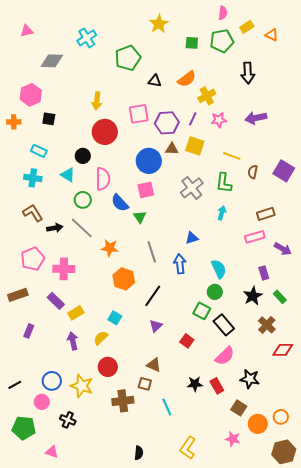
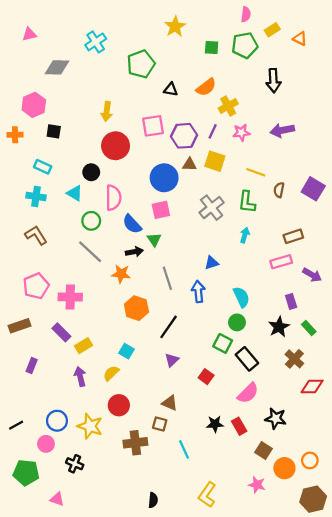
black arrow: (55, 228) -> (134, 252), moved

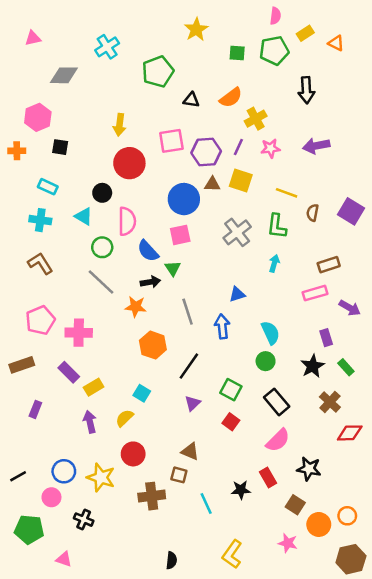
green square: (223, 343) -> (231, 390), moved
black star: (215, 424) -> (241, 490), moved

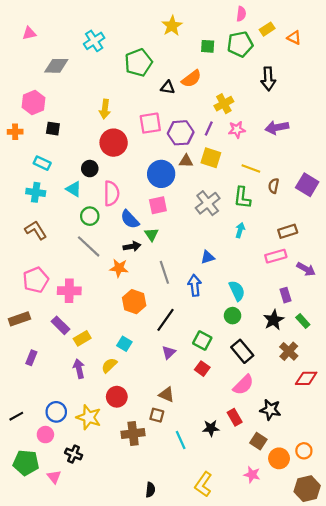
orange semicircle: (231, 98) -> (191, 79), moved
pink triangle: (64, 559) -> (54, 477), moved, turned 32

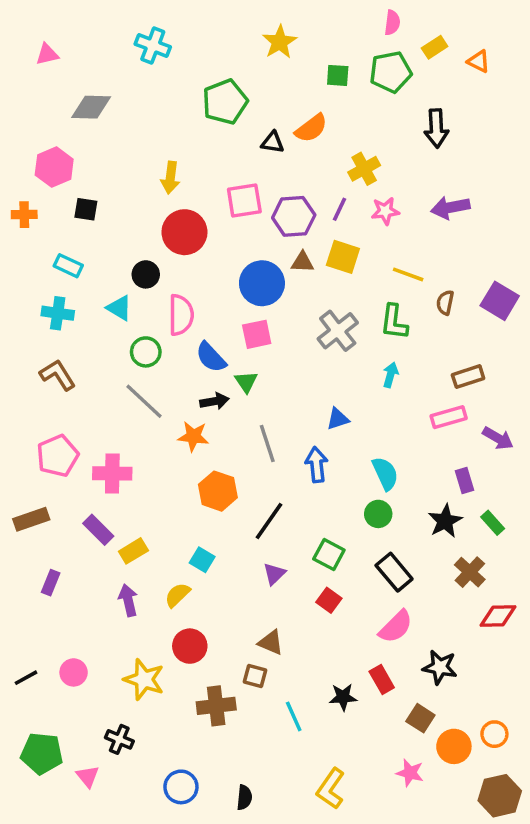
cyan cross: (94, 41) -> (153, 45), moved, turned -36
blue circle: (56, 412) -> (181, 787), moved
pink circle: (45, 435) -> (74, 672), moved

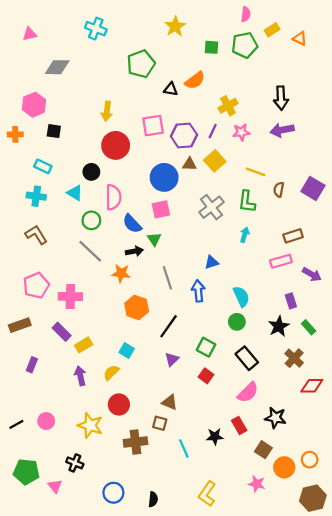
black arrow: (436, 128) -> (281, 98), moved
yellow square: (343, 257) -> (215, 161), turned 30

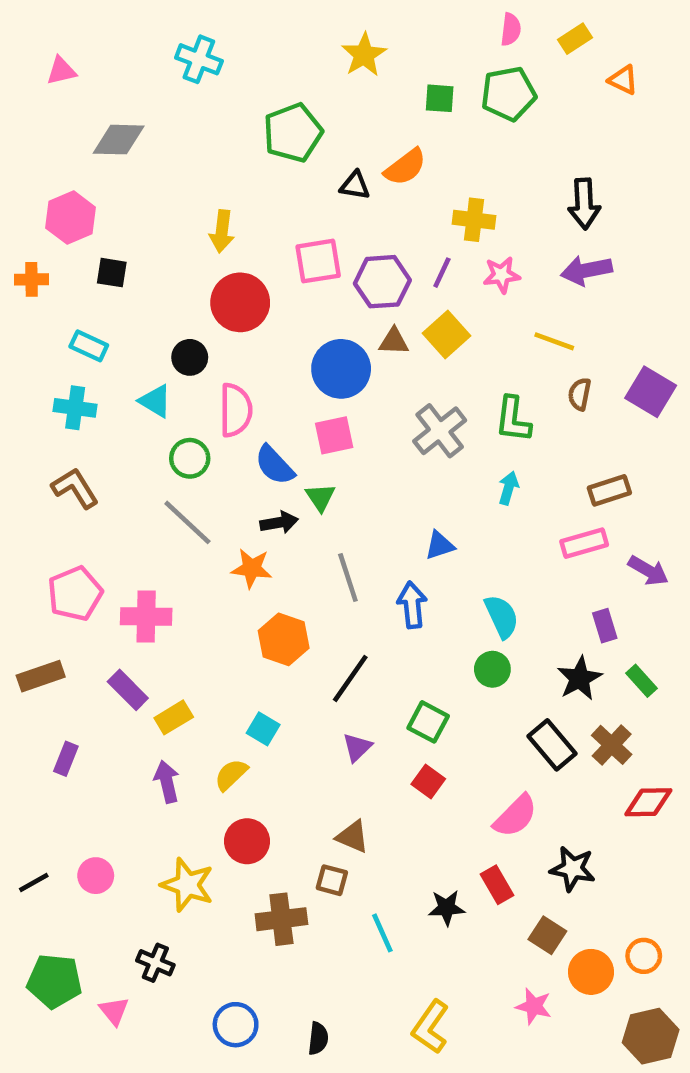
yellow rectangle: (272, 30) -> (575, 39), moved
yellow cross: (228, 106) -> (474, 220), turned 36
yellow line: (256, 172) -> (554, 341), moved
black rectangle: (247, 358) -> (552, 745), moved

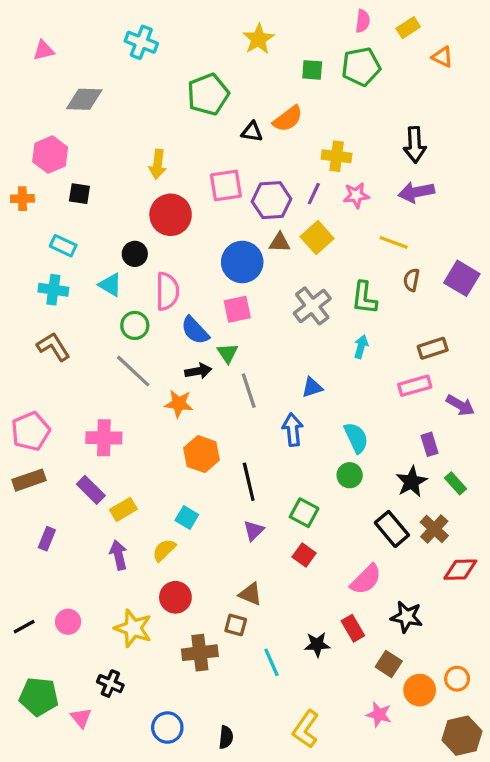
gray line: (348, 578) -> (249, 391), moved
pink pentagon: (75, 594) -> (31, 431), moved
black line: (350, 678) -> (249, 482), turned -48

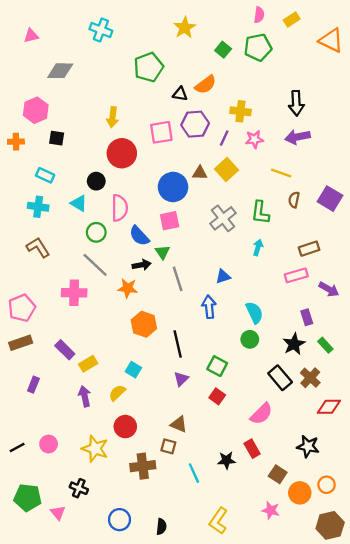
orange triangle: (442, 57) -> (331, 40), moved, size x1.6
green square: (312, 70) -> (223, 50), turned 35
purple hexagon: (271, 200) -> (195, 124), moved
pink cross: (104, 438) -> (74, 293), moved
black star: (407, 617) -> (308, 446), moved

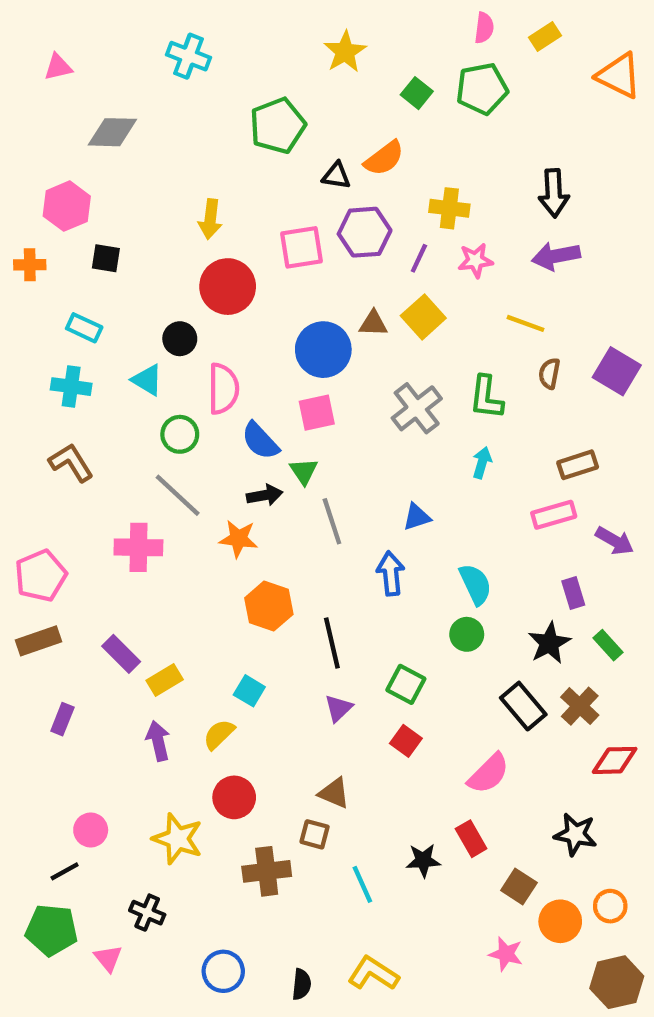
black line: (17, 448) -> (65, 871), moved
yellow L-shape: (218, 521) -> (373, 973), moved, turned 88

